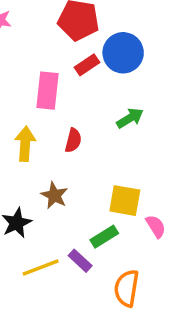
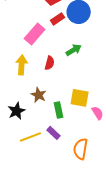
pink rectangle: (47, 91) -> (35, 34), turned 35
green arrow: (130, 118) -> (74, 50), moved
green rectangle: (104, 237) -> (59, 110), moved, turned -70

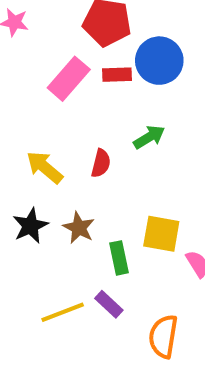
red rectangle: (58, 19) -> (117, 75), turned 32
pink rectangle: (35, 34) -> (69, 79), moved
yellow arrow: (22, 65) -> (45, 167), turned -54
black star: (17, 111) -> (30, 226), moved

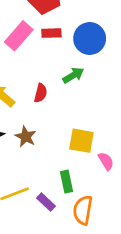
blue circle: (159, 61) -> (90, 39), moved
green rectangle: (119, 258) -> (66, 182), moved
purple rectangle: (109, 304) -> (46, 202), moved

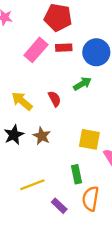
red semicircle: (41, 93) -> (55, 99), turned -42
purple rectangle: (46, 202) -> (59, 206), moved

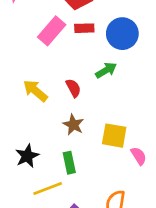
black star: (14, 135) -> (27, 156), moved
brown star: (42, 136) -> (73, 125), moved
green rectangle: (77, 174) -> (69, 163), moved

